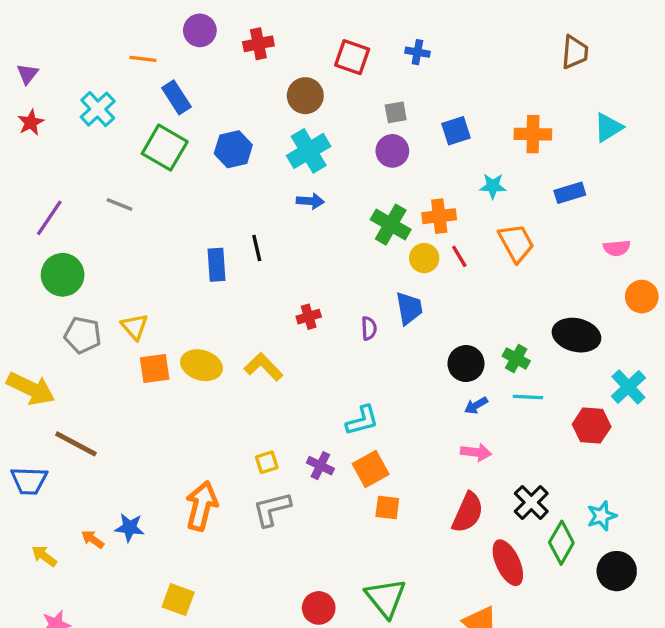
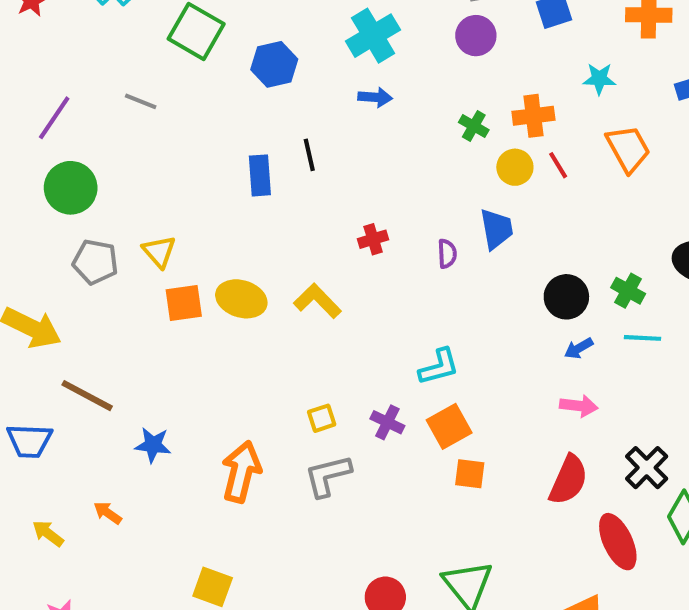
blue hexagon: (233, 149) -> (274, 64), moved
green cross: (391, 225) -> (474, 126), size x0.6
blue star: (130, 528) -> (153, 445), moved

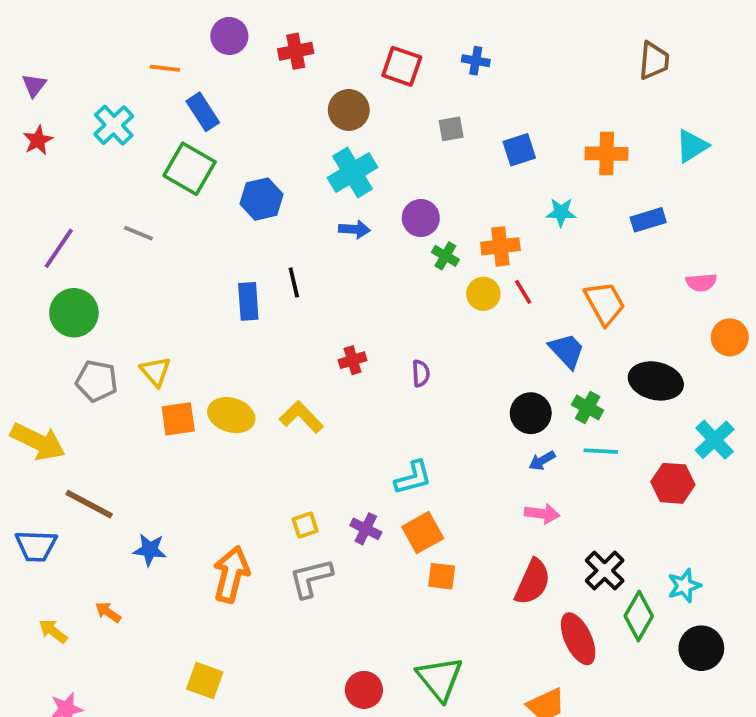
purple circle: (476, 36) -> (421, 218), moved
orange trapezoid: (628, 149) -> (605, 303), moved
blue trapezoid: (496, 229) -> (567, 351), moved, turned -33

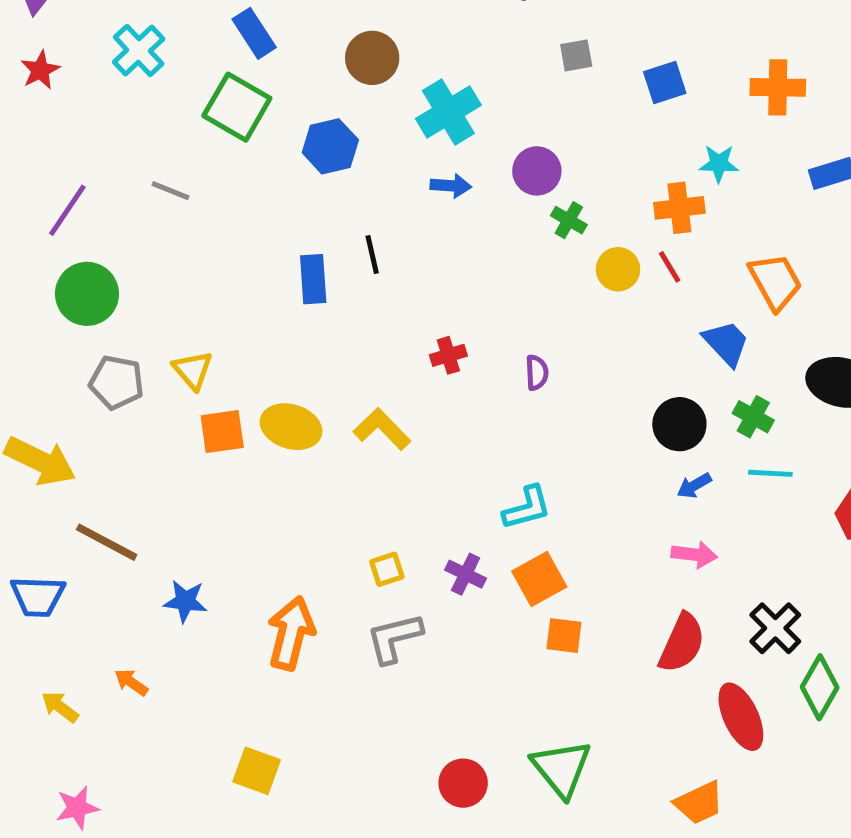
brown circle: (349, 110) -> (372, 58), moved
orange cross: (500, 246) -> (679, 208), moved

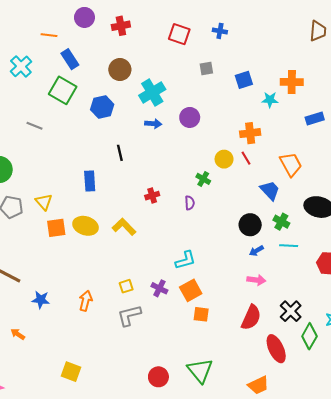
cyan star: (719, 164) -> (270, 100), moved
green cross: (569, 220) -> (203, 179), moved
blue rectangle: (313, 279) -> (90, 181), moved
orange arrow: (291, 633) -> (86, 301), moved, size x0.7

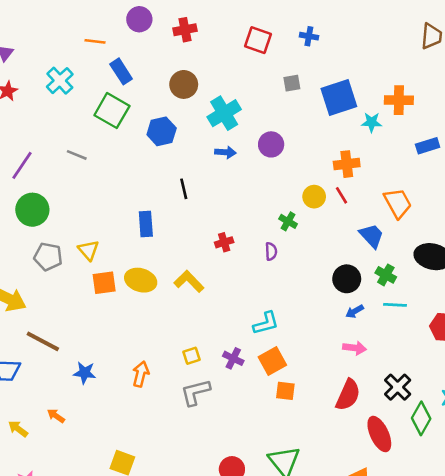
blue square: (244, 80) -> (339, 98), size x1.6

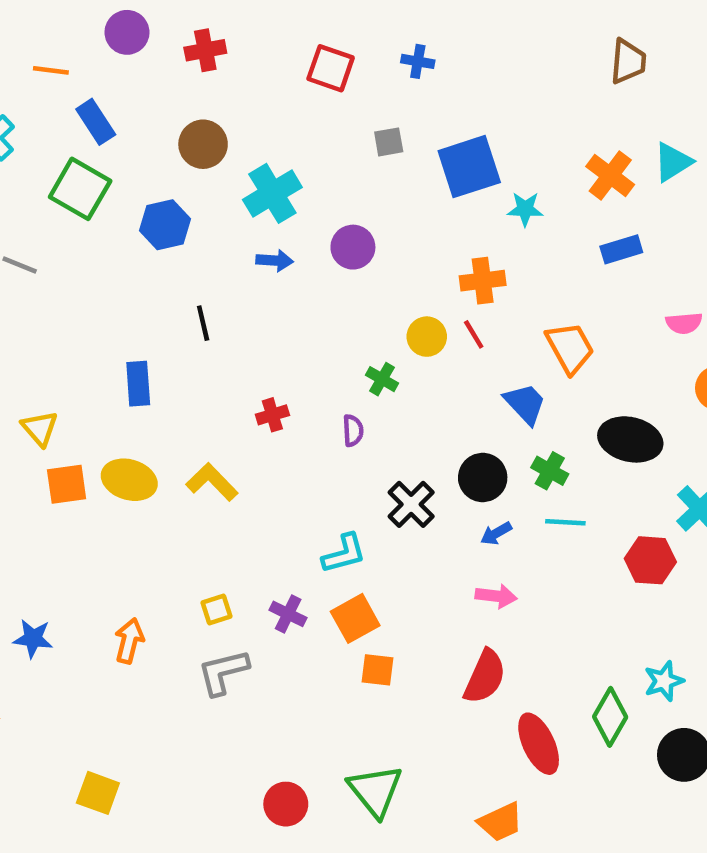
orange cross: (399, 100) -> (610, 176), moved, turned 36
black cross: (398, 387) -> (411, 504), moved

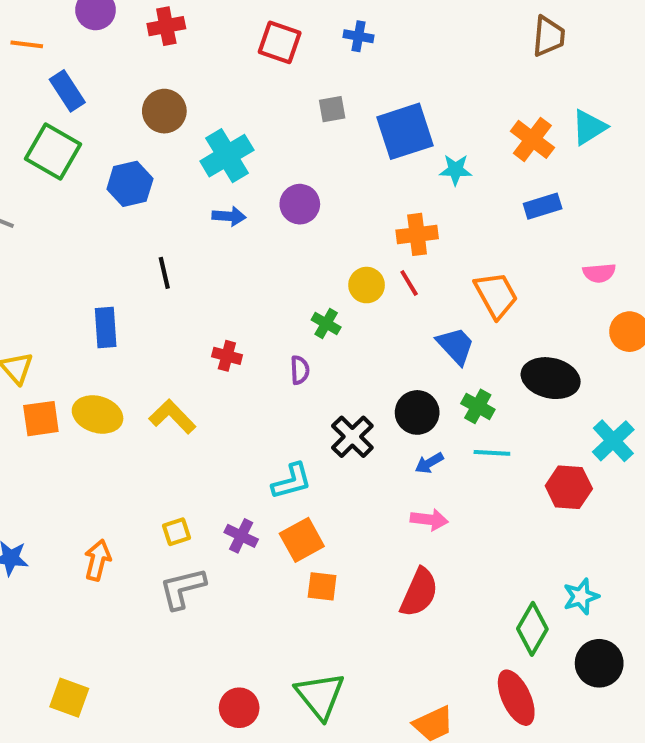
red cross: (272, 415) -> (227, 356), turned 32
red ellipse: (539, 744) -> (516, 698), moved

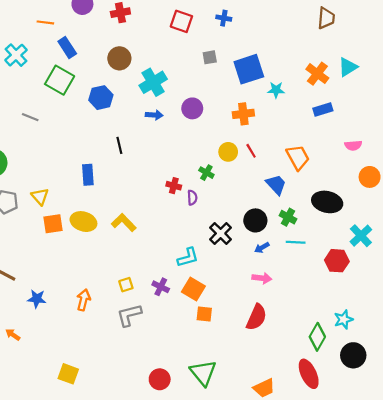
orange cross: (417, 234) -> (243, 114), moved
red cross: (227, 356) -> (174, 186), moved
orange square: (302, 540) -> (193, 289), turned -30

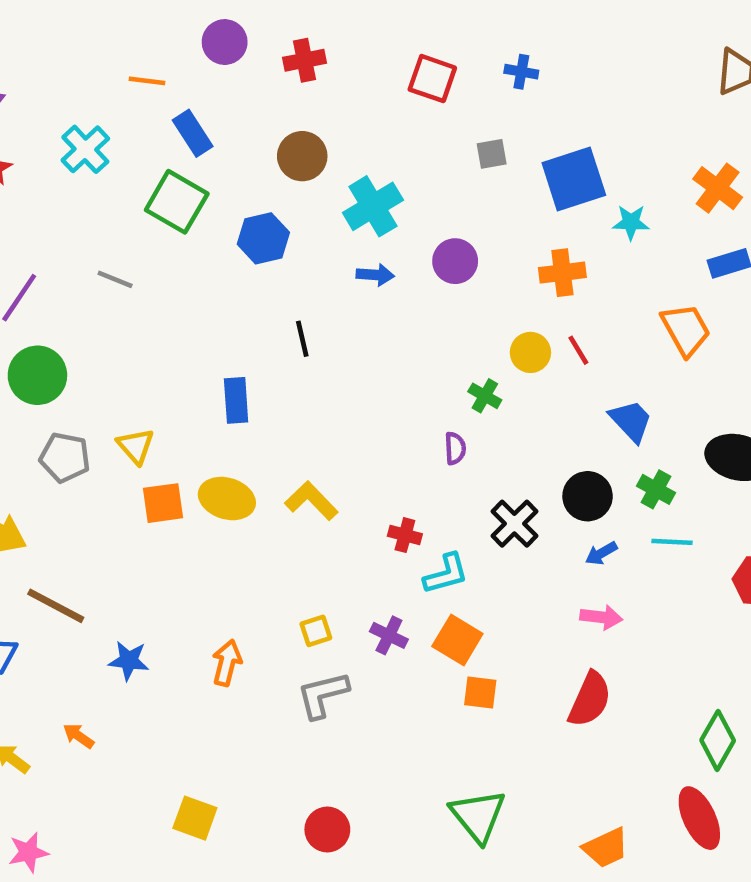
orange trapezoid: (298, 157) -> (686, 330), moved
red cross: (174, 186) -> (405, 535), moved
red circle: (160, 379) -> (327, 829), moved

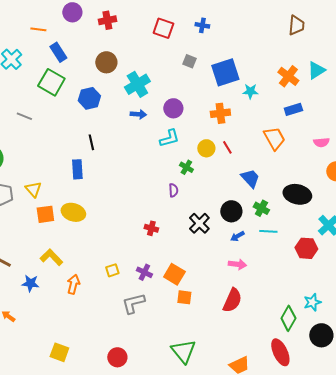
gray square: (492, 154) -> (189, 61), turned 32
black line: (302, 339) -> (91, 142), moved
yellow L-shape: (311, 501) -> (51, 257), moved
cyan L-shape: (446, 574) -> (169, 138), moved
gray L-shape: (323, 695) -> (133, 303), moved

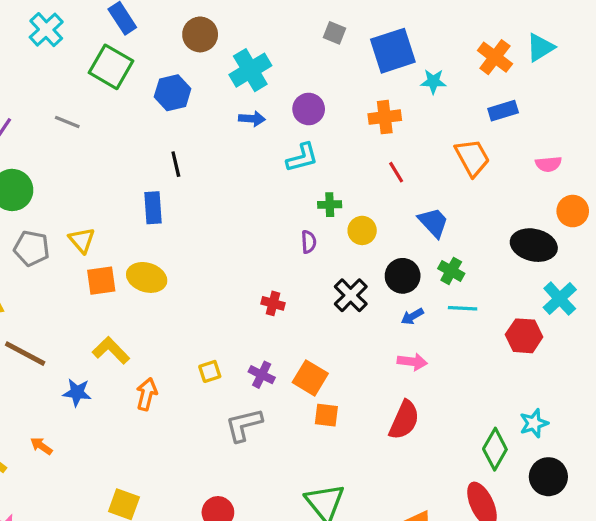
yellow circle: (206, 148) -> (362, 230), moved
green cross: (186, 167) -> (330, 205), turned -32
black ellipse: (297, 194) -> (534, 245), moved

